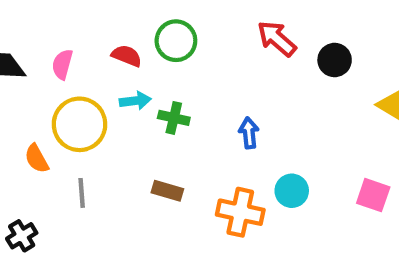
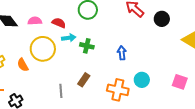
red semicircle: (127, 56) -> (59, 23), moved
pink semicircle: (62, 64) -> (35, 21), turned 72
brown rectangle: (167, 191) -> (84, 80), turned -72
gray line: (82, 193) -> (61, 91), moved

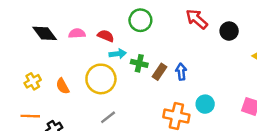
yellow circle: (43, 49) -> (101, 79), moved
brown rectangle: (84, 80) -> (160, 72), moved
gray line: (61, 91) -> (108, 117), turned 56

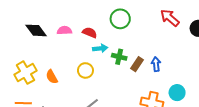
yellow circle: (101, 79) -> (85, 70), size x0.6
yellow cross: (33, 81) -> (25, 73), size x1.5

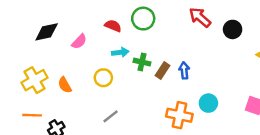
black diamond: (36, 30) -> (47, 32), turned -65
pink semicircle: (64, 30) -> (79, 42), moved, turned 136
red semicircle: (90, 33) -> (113, 26), moved

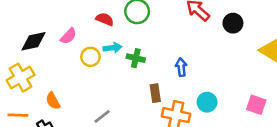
black diamond: (47, 32) -> (33, 41), moved
brown rectangle: (163, 70) -> (155, 93), moved, turned -42
yellow circle: (103, 78) -> (90, 57), moved
orange semicircle: (65, 85) -> (53, 101), moved

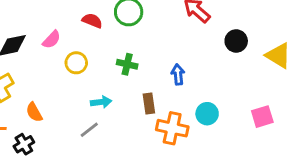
black circle: (233, 23) -> (236, 41), moved
cyan arrow: (112, 48) -> (101, 102), moved
pink square: (256, 105) -> (262, 117), turned -36

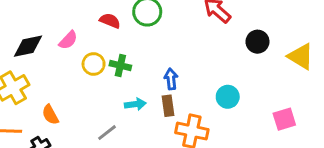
green cross: (127, 64) -> (120, 65), moved
blue arrow: (178, 74) -> (171, 79), moved
cyan arrow: (101, 102) -> (135, 104), moved
cyan circle: (207, 114) -> (228, 97), moved

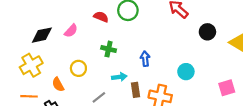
yellow circle: (94, 64) -> (78, 68), moved
brown rectangle: (168, 106) -> (135, 90), moved

